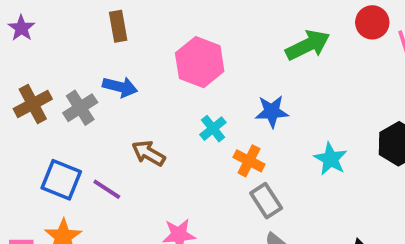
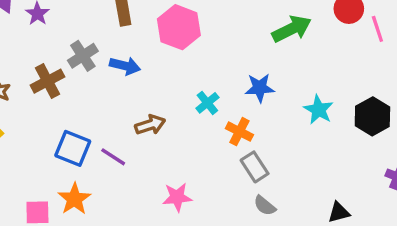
pink hexagon: (200, 62) -> (179, 27), moved
gray cross: (80, 108) -> (83, 56), moved
brown arrow: (148, 153) -> (150, 125), turned 132
cyan star: (331, 159) -> (319, 110), moved

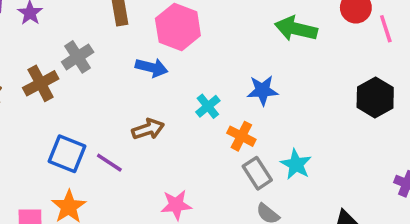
green arrow: (292, 29) -> (296, 29), turned -141
blue arrow: (125, 66) -> (152, 68), moved
cyan star: (319, 110) -> (296, 164), moved
black hexagon: (372, 116) -> (375, 97), moved

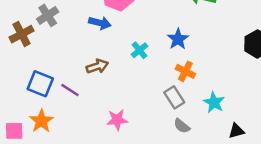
blue star: (263, 90) -> (178, 39), turned -30
orange cross: (241, 136) -> (185, 71), moved
cyan star: (296, 164) -> (214, 102), moved

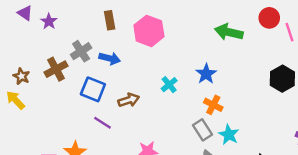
blue arrow: (100, 23) -> (110, 58), moved
blue square: (40, 84) -> (93, 89), moved
cyan star: (214, 102) -> (229, 135), moved

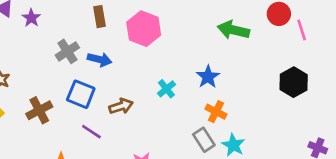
brown cross: (56, 69) -> (39, 110), moved

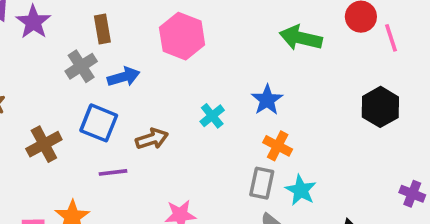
brown rectangle: (100, 17) -> (102, 29), moved
purple star: (31, 18) -> (33, 22), size x1.4
blue arrow: (100, 59) -> (124, 77), turned -30
purple line: (91, 132) -> (113, 172), turned -40
gray rectangle: (204, 140) -> (262, 183), turned 45

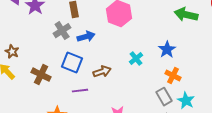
brown cross: (44, 144) -> (41, 75), turned -36
gray rectangle: (262, 183) -> (164, 97), turned -42

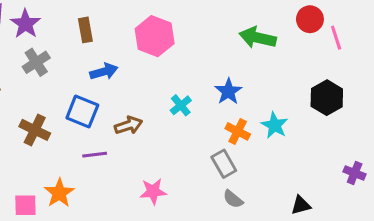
gray cross: (62, 31) -> (36, 62), moved
cyan star: (186, 101) -> (275, 125), moved

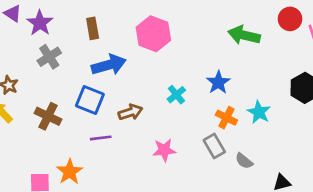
blue arrow: (104, 71) -> (109, 65), size x1.4
pink star: (153, 191) -> (164, 150), moved
gray semicircle: (233, 199) -> (244, 161), moved

